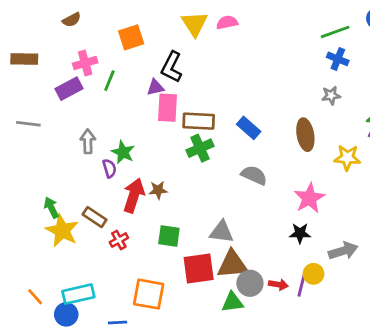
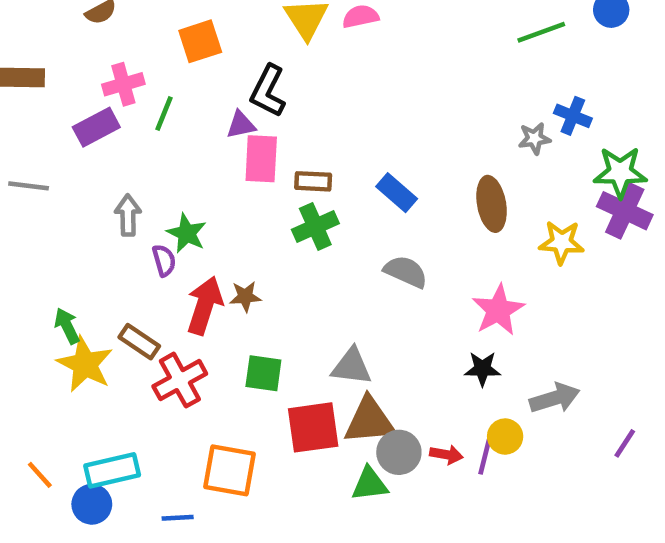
blue cross: (338, 59) -> (573, 116), moved
brown rectangle: (199, 121) -> (313, 181), size x0.7
red cross: (119, 240) -> (180, 380), size x1.6

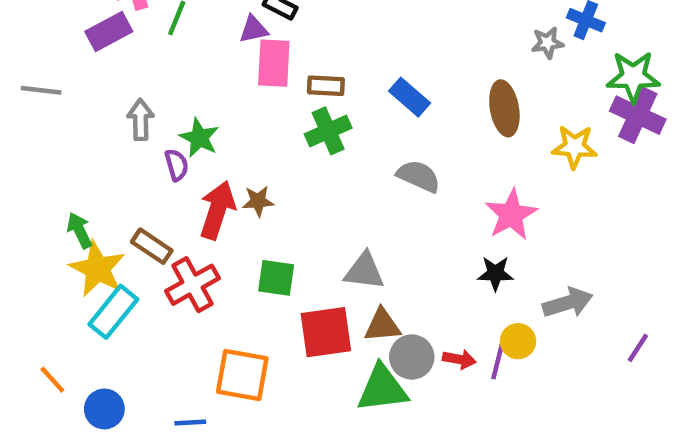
brown triangle: (370, 421) -> (382, 325), size x0.7
cyan rectangle: (112, 470) -> (113, 312), moved, turned -38
green triangle: (370, 484) -> (382, 389), size x1.4

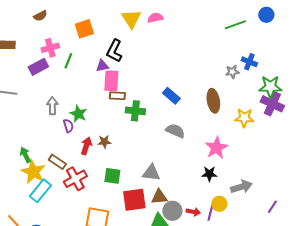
brown rectangle: (326, 86) -> (117, 96), moved
green cross: (328, 131) -> (135, 111), turned 30
red arrow: (217, 210) -> (86, 146), size x0.7

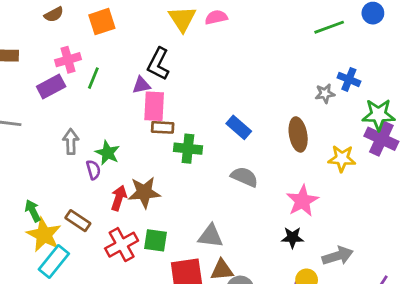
orange square: (84, 29) -> (102, 22), moved
brown star: (104, 142) -> (144, 192), size x1.6
red cross: (75, 179) -> (122, 245), moved

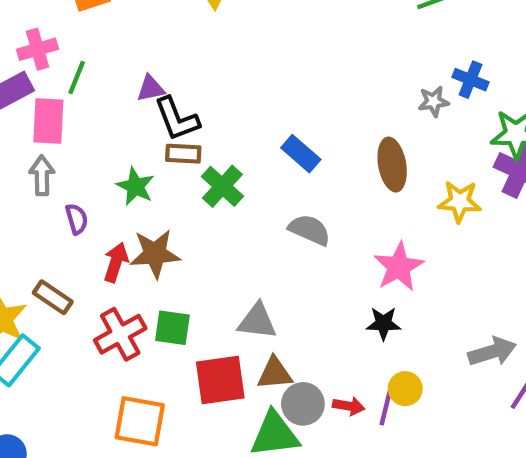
black L-shape: (158, 64) -> (177, 119), moved, turned -48
pink rectangle: (154, 106) -> (48, 121), moved
green cross: (188, 149) -> (222, 186), turned 36
green star: (108, 153) -> (135, 186), moved
gray arrow: (338, 256) -> (492, 352), moved

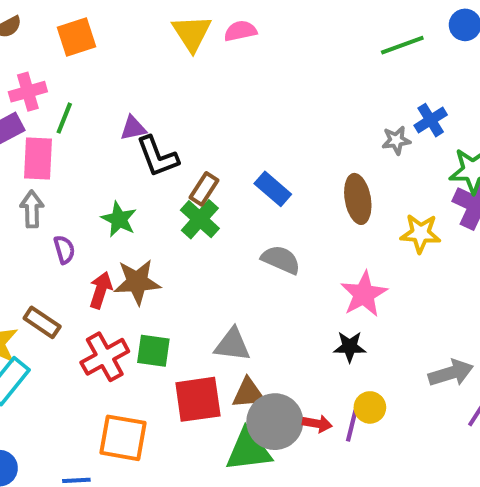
blue cross: (470, 80) -> (431, 120), turned 36
brown rectangle: (183, 154) -> (204, 189), moved, turned -60
gray circle: (303, 404) -> (275, 422), size x1.4

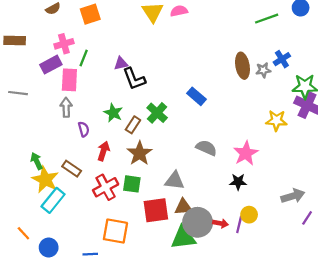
brown rectangle: (204, 189) -> (133, 125), moved
brown ellipse: (358, 199) -> (242, 66), moved
gray semicircle: (281, 260) -> (206, 148), moved
brown star: (137, 282) -> (140, 153), moved, turned -30

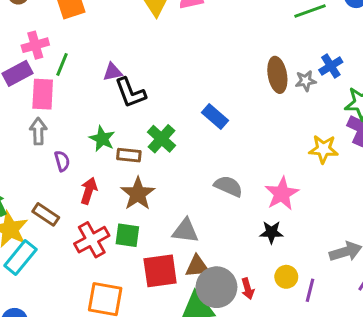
brown rectangle: (133, 125) -> (129, 155), turned 63
red arrow: (221, 223) -> (248, 289), turned 64
purple line: (239, 224) -> (310, 290), moved

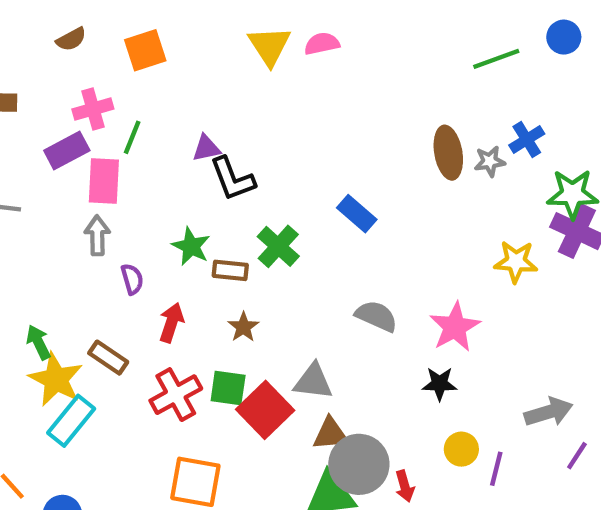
brown star: (138, 194) -> (243, 327), size x0.6
red square: (160, 271) -> (265, 410), moved, turned -36
red arrow: (248, 289) -> (405, 486), moved

